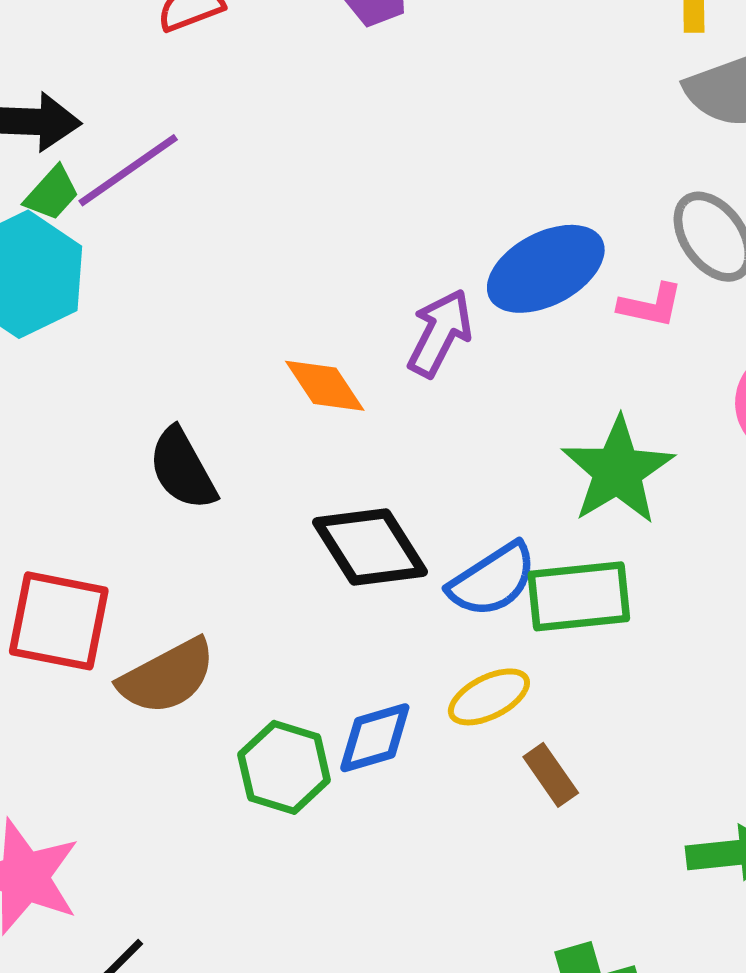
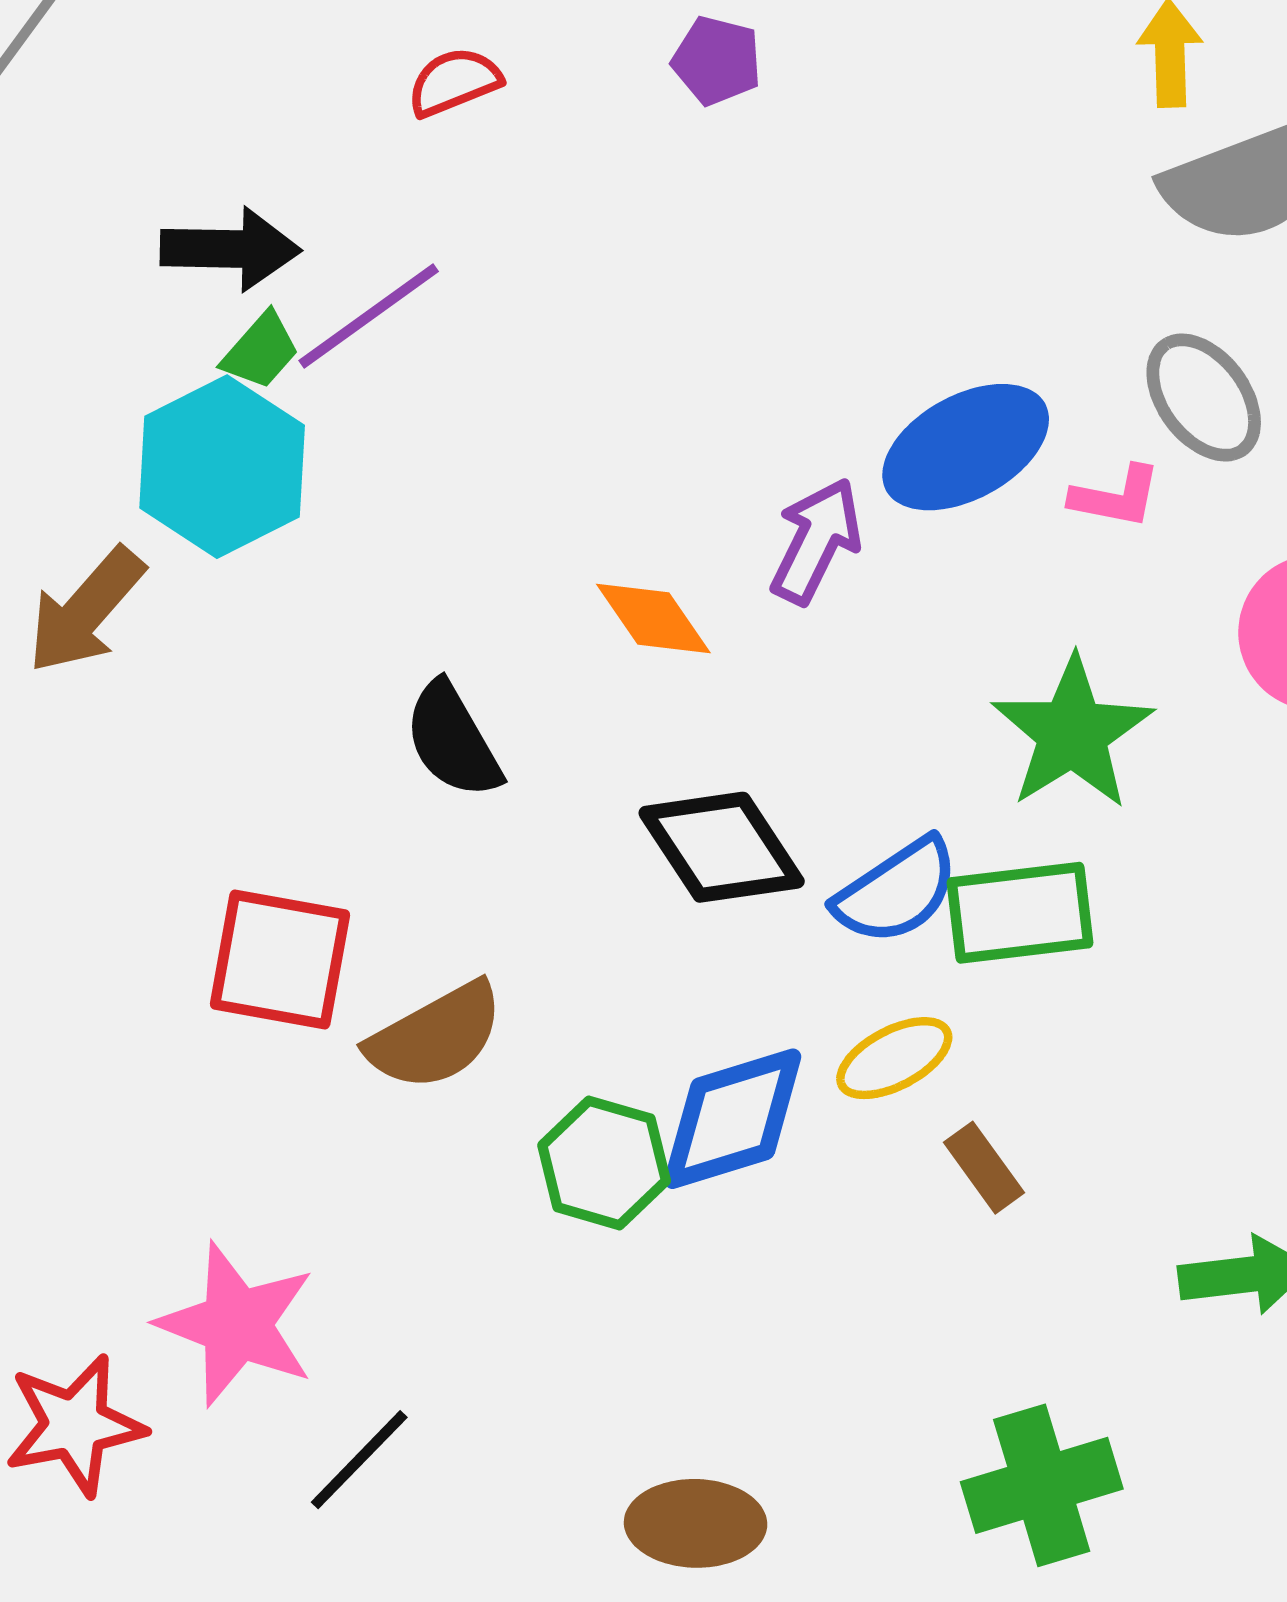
blue diamond: (375, 738) -> (733, 1119), size x1.4

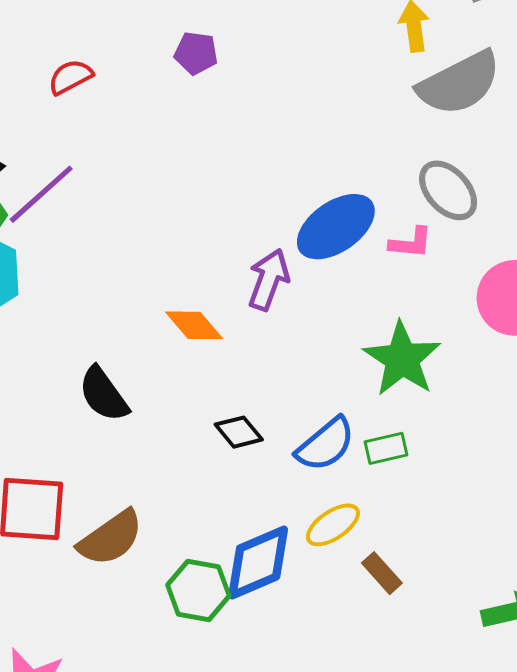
black diamond: (722, 847) -> (239, 432), size x0.6
green rectangle: (1020, 913) -> (386, 448), size x0.6

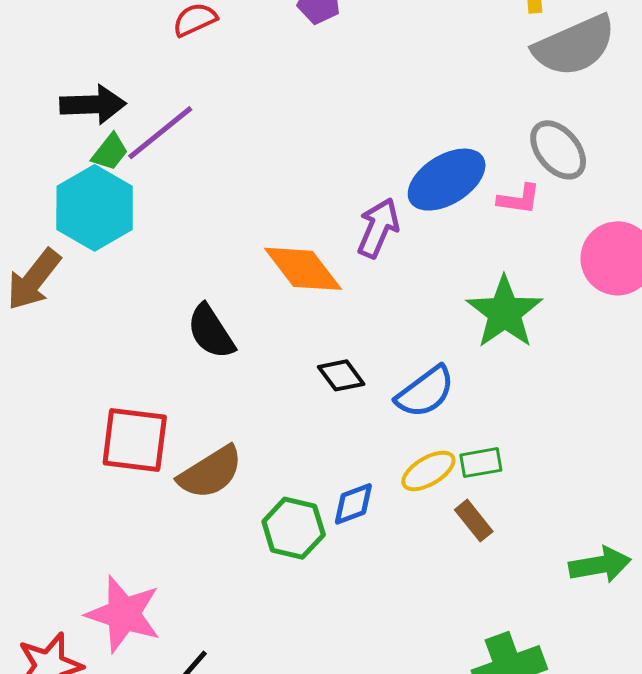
orange diamond: (194, 325) -> (303, 269), size x1.4
green rectangle: (386, 448) -> (481, 463), moved
blue diamond: (258, 562) -> (353, 504), size x0.6

